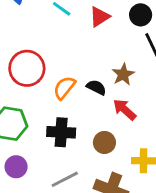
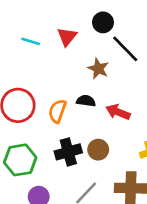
brown star: (123, 74) -> (98, 69), moved
brown circle: (104, 142) -> (98, 150), moved

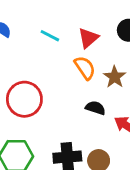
orange semicircle: (57, 111) -> (85, 68), moved, turned 115

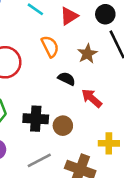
orange semicircle: (85, 68) -> (50, 46), moved

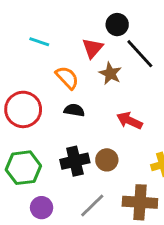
red triangle: (69, 16) -> (93, 48), moved
black semicircle: (67, 79) -> (74, 110), moved

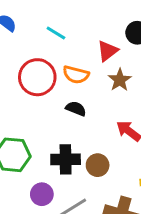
orange semicircle: (67, 78) -> (76, 75), turned 135
red circle: (23, 109) -> (37, 77), moved
purple circle: (42, 208) -> (42, 194), moved

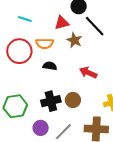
red triangle: (108, 51) -> (62, 23), turned 35

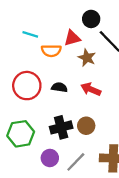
orange semicircle: (45, 43) -> (51, 51), moved
red circle: (19, 51) -> (27, 86), moved
red arrow: (88, 73) -> (91, 89), moved

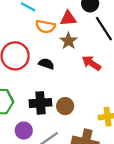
brown star: (87, 58) -> (69, 41), moved
red arrow: (91, 89) -> (91, 63), moved

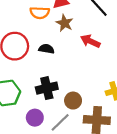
brown circle: (65, 106) -> (73, 101), moved

